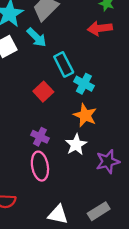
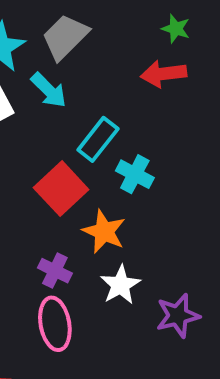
cyan rectangle: (64, 64) -> (98, 139), turned 65
red square: (43, 92) -> (61, 189), size x1.4
orange star: (85, 115) -> (104, 232), moved

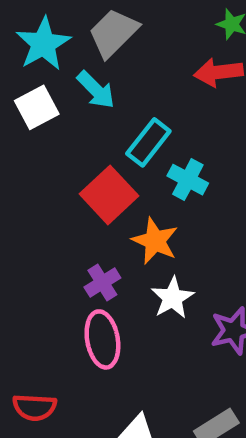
purple cross: (55, 271) -> (102, 282), turned 32

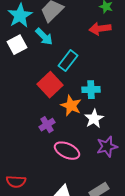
cyan cross: (188, 180) -> (91, 90), moved, turned -30
white star: (173, 298) -> (94, 119), moved
pink ellipse: (102, 339) -> (67, 151), moved, turned -55

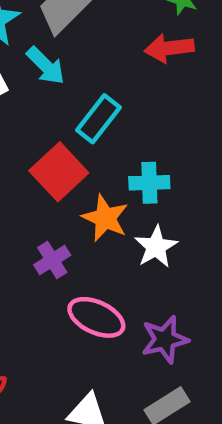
purple star: (107, 147) -> (165, 339), moved

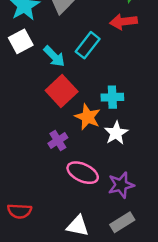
cyan arrow: (46, 66) -> (54, 56), moved
cyan rectangle: (99, 119) -> (88, 45), moved

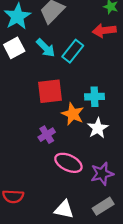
cyan arrow: (54, 56) -> (46, 48), moved
red square: (62, 91) -> (50, 91), turned 36

